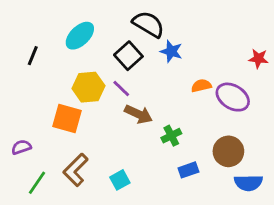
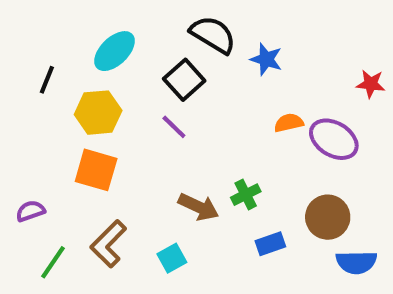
blue star: (171, 51) -> (266, 59), moved
yellow hexagon: (88, 87) -> (98, 113), moved
brown arrow: (138, 114) -> (199, 207), moved

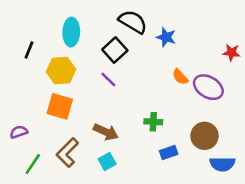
cyan ellipse: (115, 51) -> (71, 32), turned -44
orange semicircle: (289, 123) -> (180, 77), turned -120
green cross: (246, 195) -> (153, 122), turned 30
brown arrow: (199, 207) -> (106, 132), moved

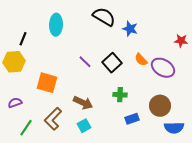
black square: (115, 50) -> (112, 63), moved
yellow hexagon: (61, 70) -> (14, 62), moved

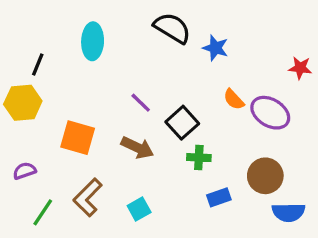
black square: (112, 63) -> (182, 123), moved
brown arrow: (83, 103) -> (137, 148), moved

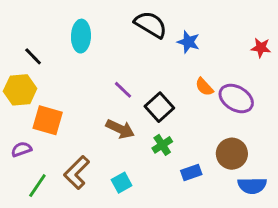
black line: (38, 65) -> (33, 56), turned -66
red star: (300, 68) -> (261, 48), moved
orange square: (78, 138) -> (48, 120), moved
green cross: (199, 158) -> (162, 145), moved, turned -36

